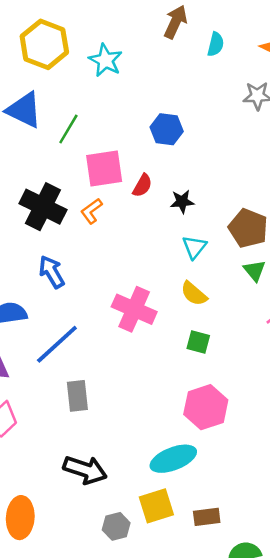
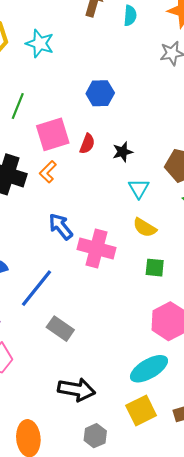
blue arrow: (52, 272) -> (61, 227), moved
gray rectangle: (77, 396) -> (60, 329), turned -40
gray hexagon: (116, 526) -> (95, 436), moved

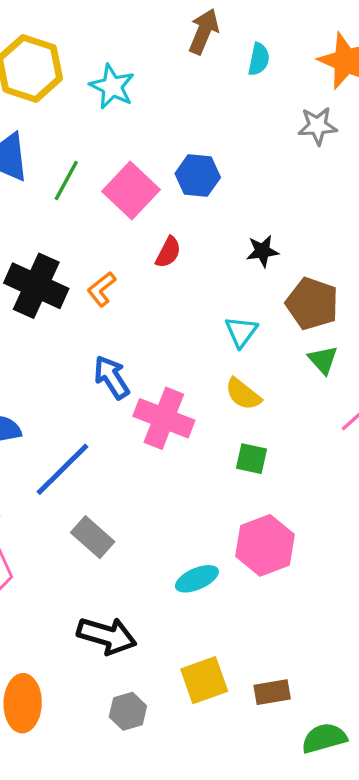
pink square: (53, 134) -> (131, 191), moved, turned -36
black star: (123, 152) -> (262, 251), moved
cyan ellipse: (149, 369) -> (197, 579), moved, size x0.7

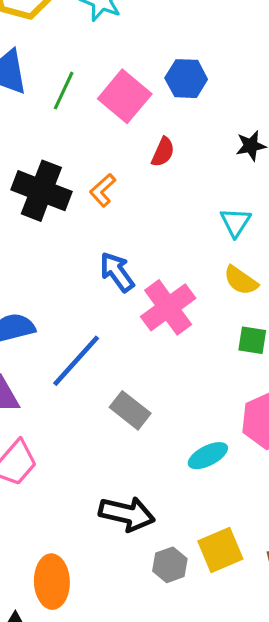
pink cross: (164, 418) -> (168, 307), turned 36
gray rectangle: (93, 537) -> (130, 410), moved
gray hexagon: (128, 711) -> (170, 565), moved

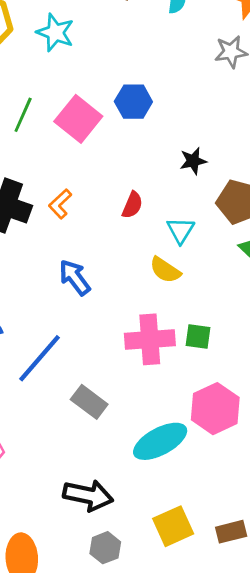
red semicircle: (163, 152) -> (132, 205), moved
yellow semicircle: (241, 280) -> (165, 270), moved
pink cross: (168, 307) -> (150, 339), moved, turned 33
cyan ellipse: (208, 456) -> (160, 441), size x1.5
gray hexagon: (170, 565) -> (105, 548), moved

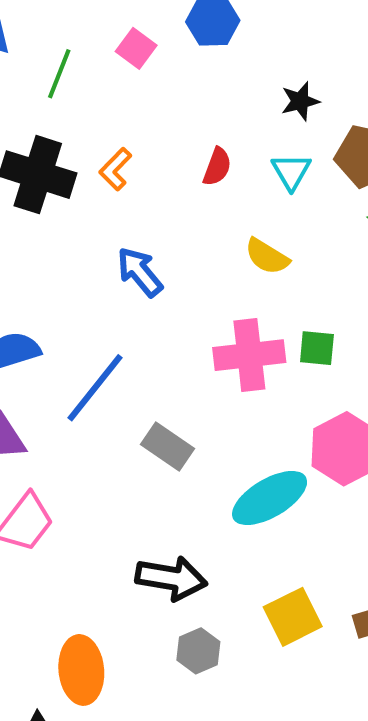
green line: (23, 115) -> (59, 74), moved
pink square: (78, 119) -> (136, 48), size x0.6
cyan triangle: (181, 230) -> (291, 171), moved

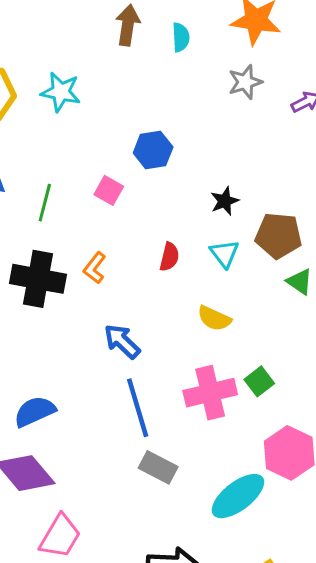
pink square: (136, 48) -> (109, 190), moved
green square: (317, 348) -> (259, 381), turned -36
blue line: (95, 388) -> (138, 408), moved, turned -48

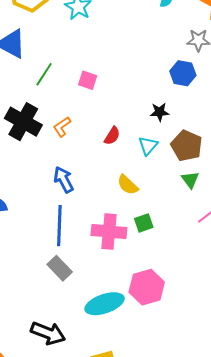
blue hexagon: (153, 150) -> (183, 73), moved
pink square: (109, 190) -> (88, 80), turned -30
green square: (259, 381) -> (144, 223), moved

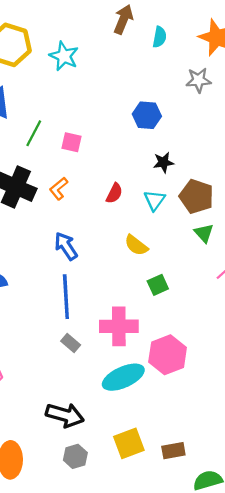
blue hexagon: (183, 73) -> (147, 115), moved
pink square: (88, 80) -> (72, 142), moved
pink cross: (109, 232) -> (119, 326), moved
gray rectangle: (60, 268) -> (71, 343), size x0.7

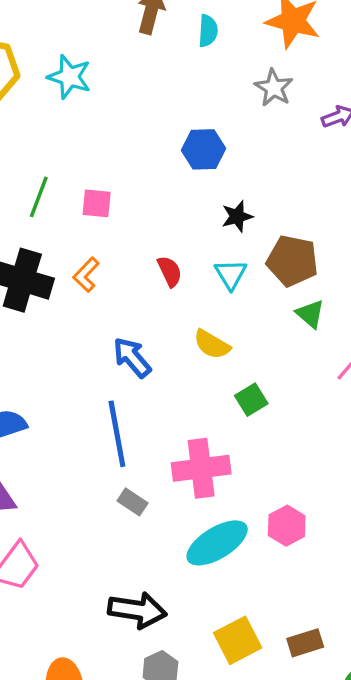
gray star: (198, 80) -> (274, 88), turned -30
red semicircle: (114, 193) -> (170, 271), turned -45
blue arrow: (66, 246) -> (132, 357), moved
pink hexagon: (168, 355) -> (287, 526), moved, size x0.7

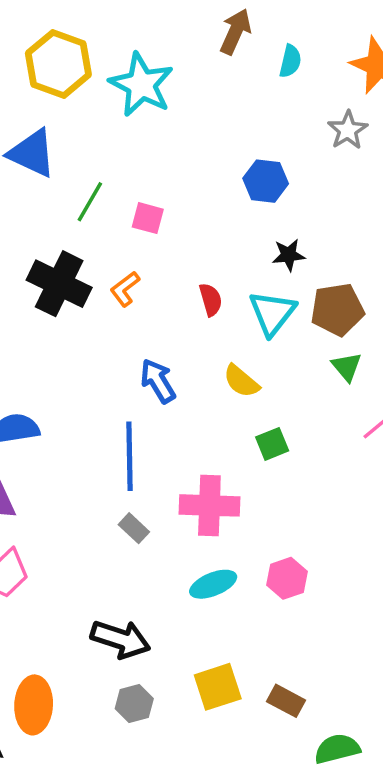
cyan star: (69, 77) -> (141, 85), size x1.4
brown pentagon: (292, 261) -> (337, 310), turned -30
cyan triangle: (231, 274) -> (272, 313), size x1.4
cyan ellipse: (217, 543) -> (213, 584), size x0.7
brown rectangle: (305, 643) -> (286, 701), turned 36

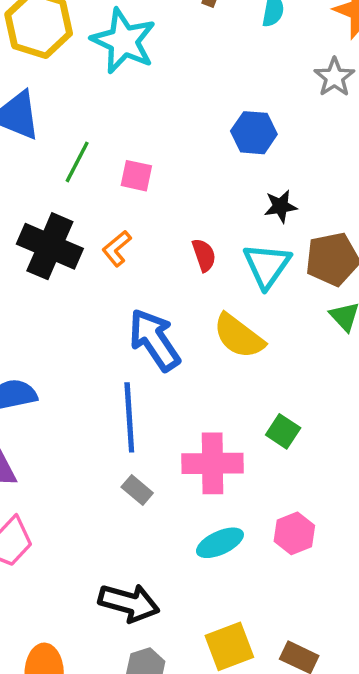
blue arrow: (158, 381) -> (154, 340), size x1.4
yellow semicircle: (241, 381) -> (239, 336), size x1.4
green square: (272, 444) -> (283, 431), moved, turned -32

